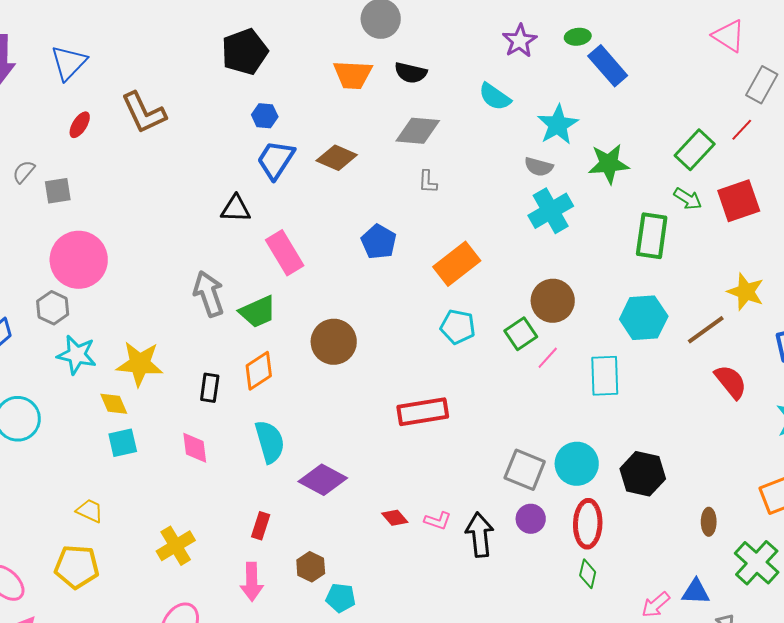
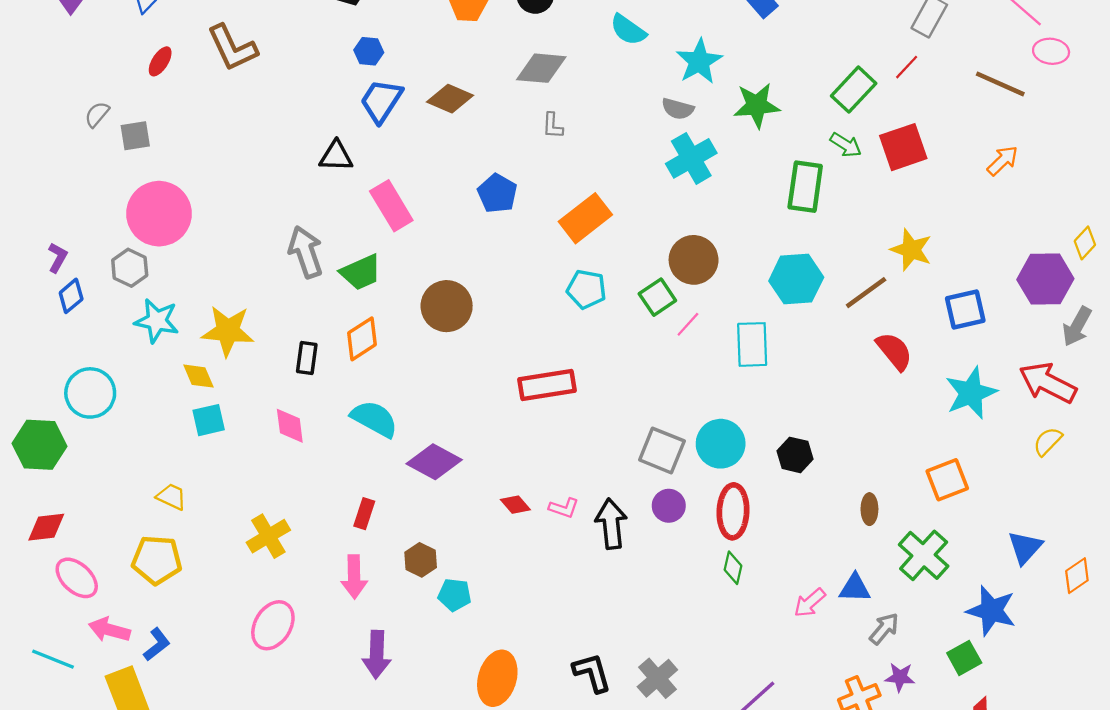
cyan semicircle: (270, 442) -> (374, 419), turned -45
black hexagon: (643, 474) -> (795, 455), size x0.7

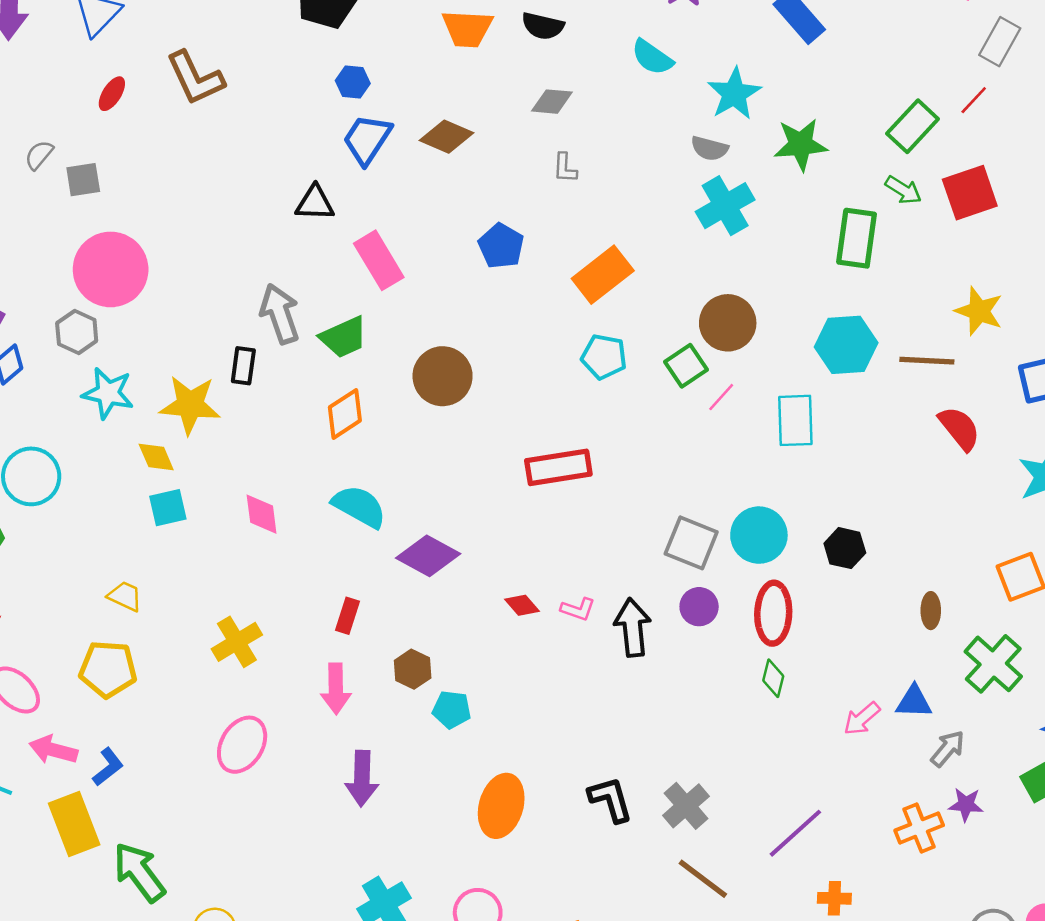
gray diamond: (541, 68) -> (552, 102), size x0.7
brown line: (866, 293) -> (927, 361), turned 39
black rectangle: (307, 358) -> (243, 366), moved

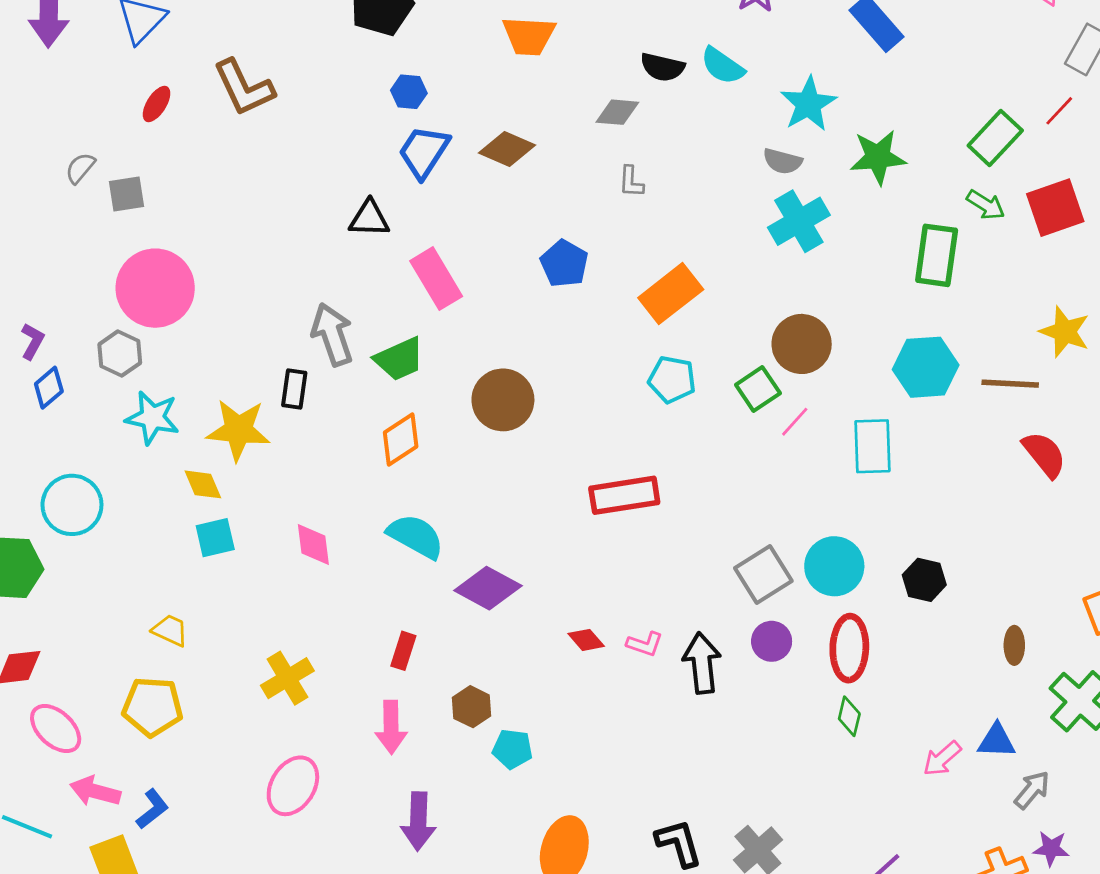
black semicircle: (543, 26) -> (662, 67), moved
gray square: (691, 543) -> (763, 574), turned 36

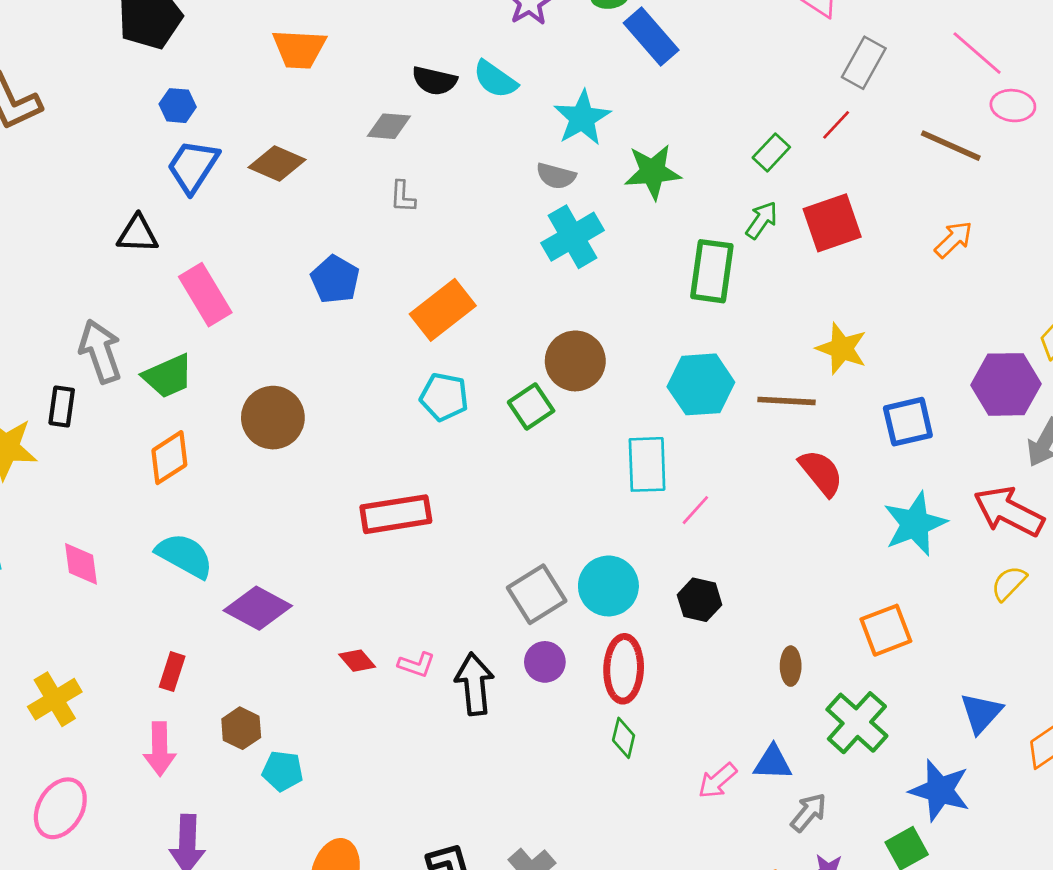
green rectangle: (995, 138) -> (771, 152), size x0.7
green arrow: (986, 205) -> (762, 220), turned -87
pink line: (795, 422) -> (695, 510), moved

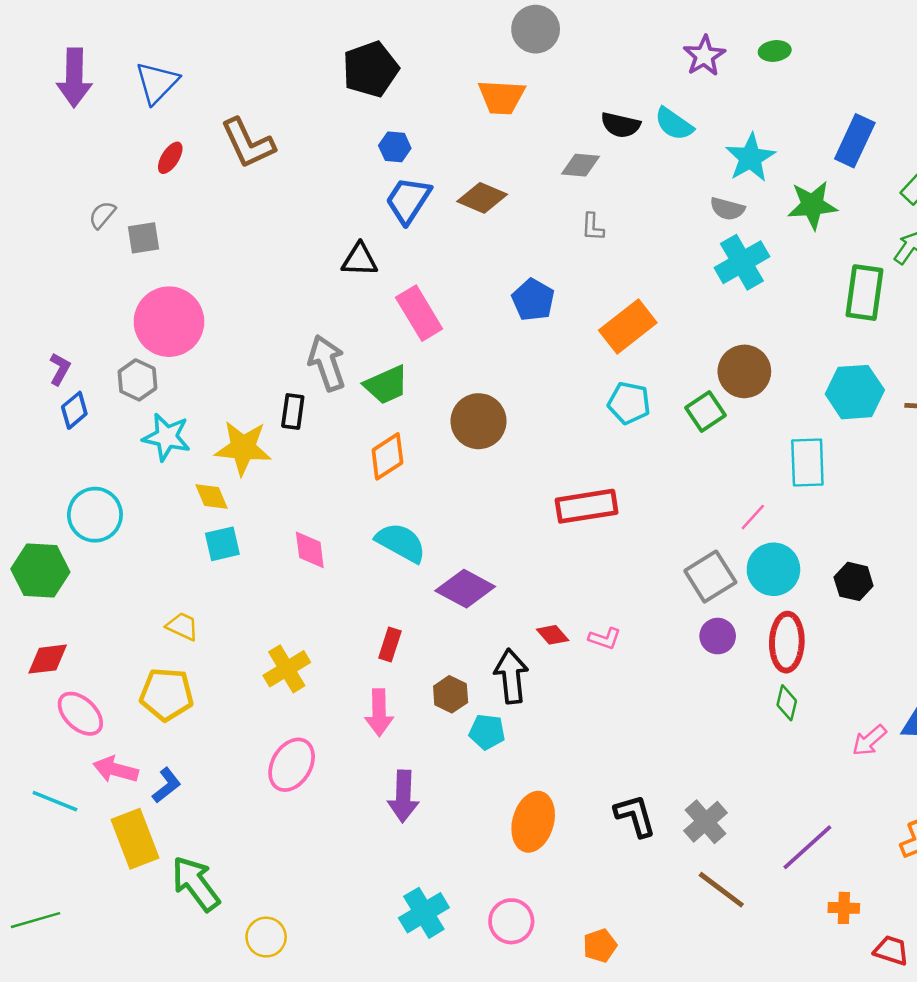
blue rectangle: (651, 37) -> (855, 141), moved, turned 66
pink line: (695, 510) -> (753, 517), moved
black arrow: (474, 684) -> (511, 676), moved

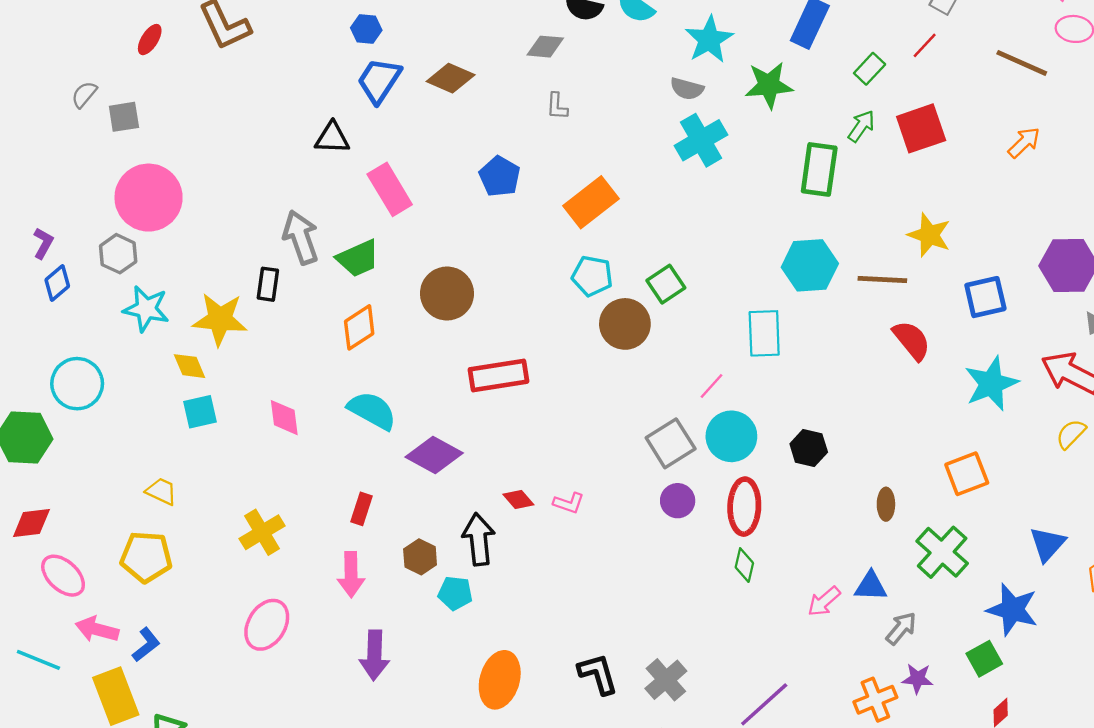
brown circle: (744, 371) -> (625, 324), moved
red rectangle: (587, 506) -> (498, 375), moved

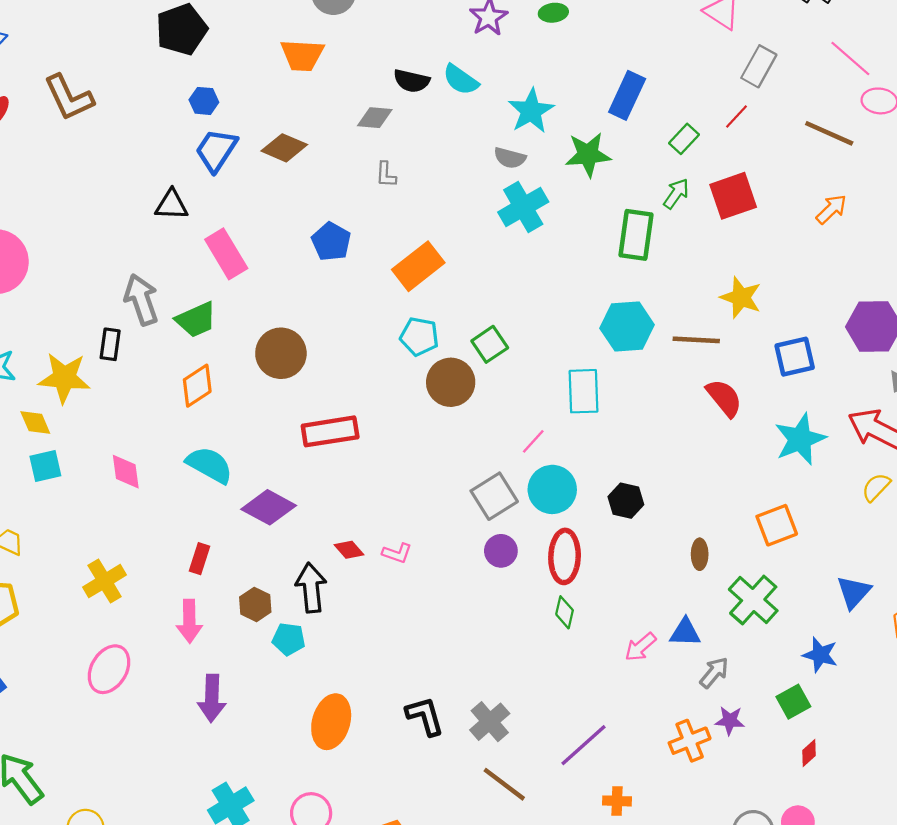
blue star: (1012, 610) -> (820, 655), size x0.7

